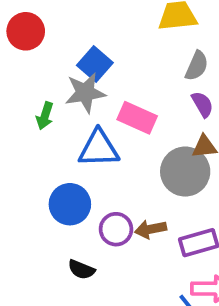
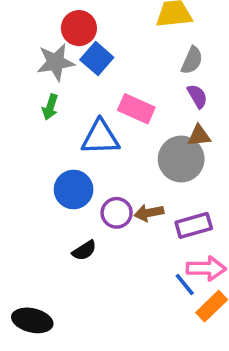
red circle: (26, 31) -> (79, 28), moved
gray star: (85, 93) -> (56, 62), moved
black semicircle: (81, 270) -> (84, 250), turned -55

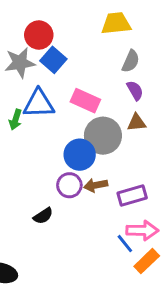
green arrow: (50, 107) -> (15, 120), moved
blue triangle: (100, 137) -> (39, 104), moved
gray circle: (181, 159) -> (103, 136), moved
blue circle: (74, 190) -> (80, 155), moved

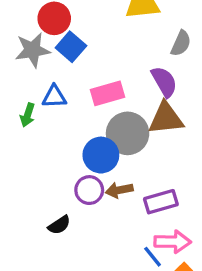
gray semicircle: (131, 61) -> (181, 43), moved
purple semicircle: (135, 90) -> (164, 82), size x1.4
pink rectangle: (85, 101) -> (108, 93), turned -40
blue triangle: (39, 104) -> (54, 97), size x0.7
brown triangle: (136, 123) -> (166, 118), size x1.6

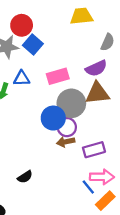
purple semicircle: (164, 82) -> (96, 68), turned 95
purple circle: (89, 190) -> (67, 127), moved
black semicircle: (59, 225) -> (25, 177), moved

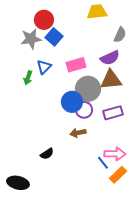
blue triangle: (22, 78) -> (44, 67), turned -42
brown arrow: (66, 142) -> (78, 133), moved
purple rectangle: (94, 150) -> (113, 113), moved

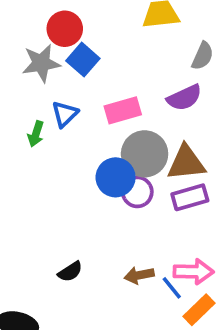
brown triangle: (111, 80) -> (186, 163), moved
brown arrow: (78, 133) -> (139, 275), moved

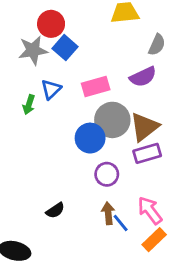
brown triangle: (186, 163) -> (144, 127), turned -32
purple circle: (137, 192) -> (107, 174), moved
pink arrow: (193, 272) -> (150, 210), turned -128
brown arrow: (139, 275) -> (108, 213), turned 95
blue line: (172, 288) -> (121, 223), moved

